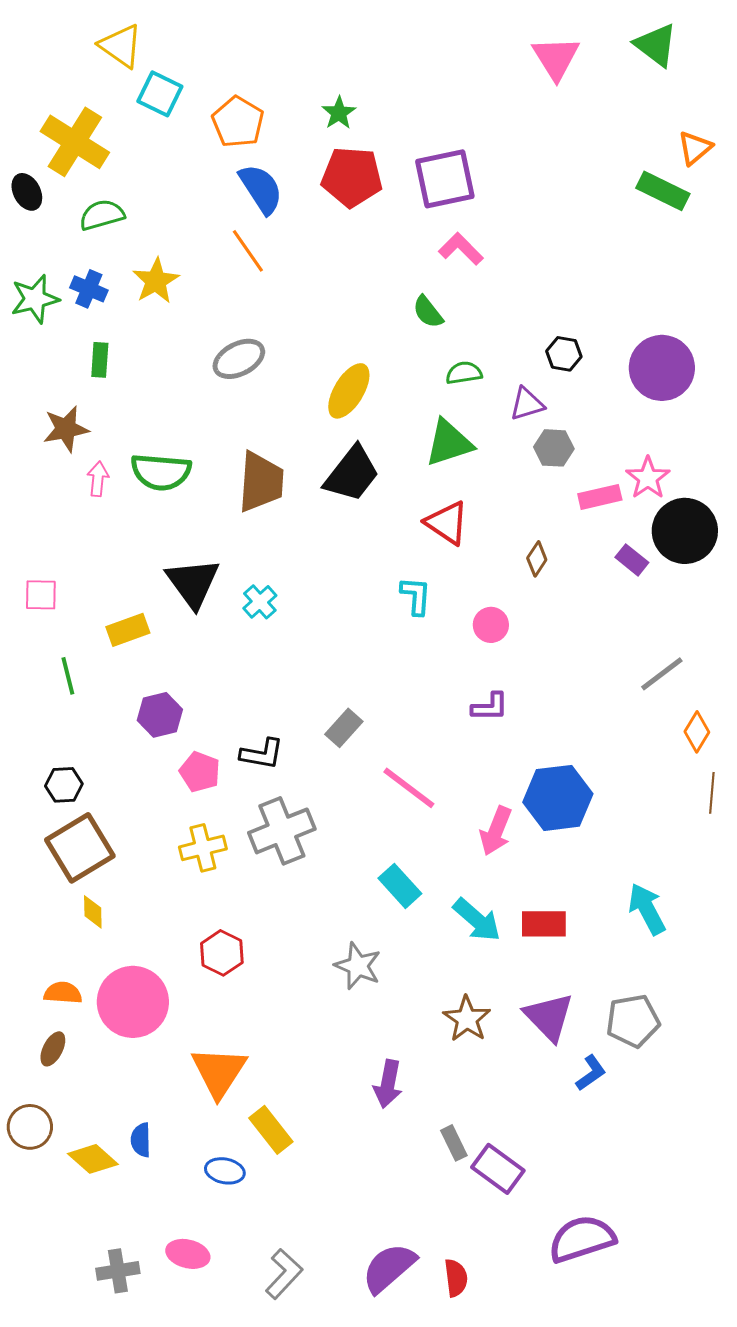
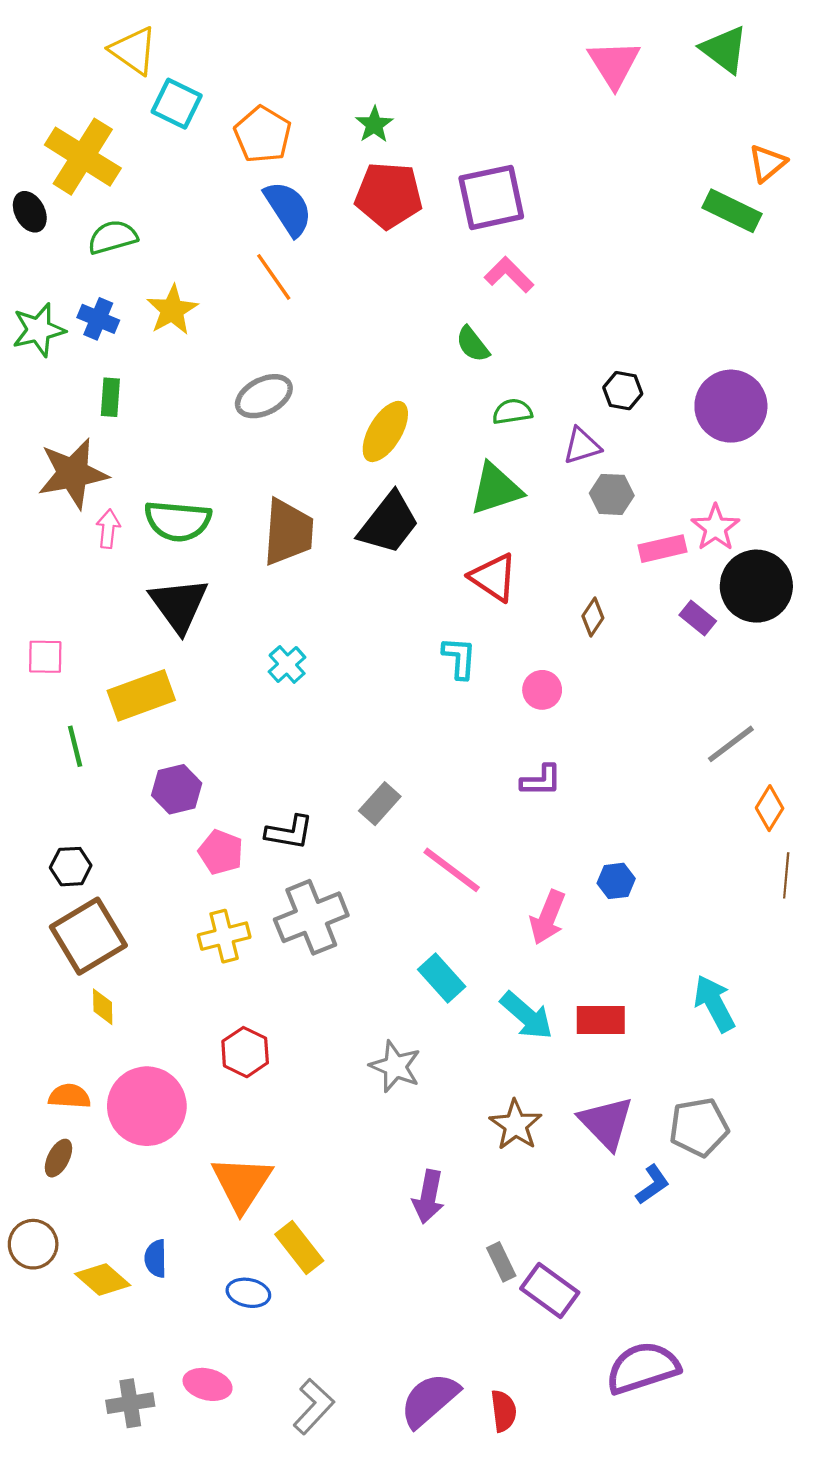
brown star: (66, 429) -> (73, 473), size x1.4
black triangle: (193, 583) -> (179, 605), moved
yellow rectangle: (128, 630) -> (141, 695), size x1.4
blue hexagon: (558, 798) -> (616, 881), size x0.5

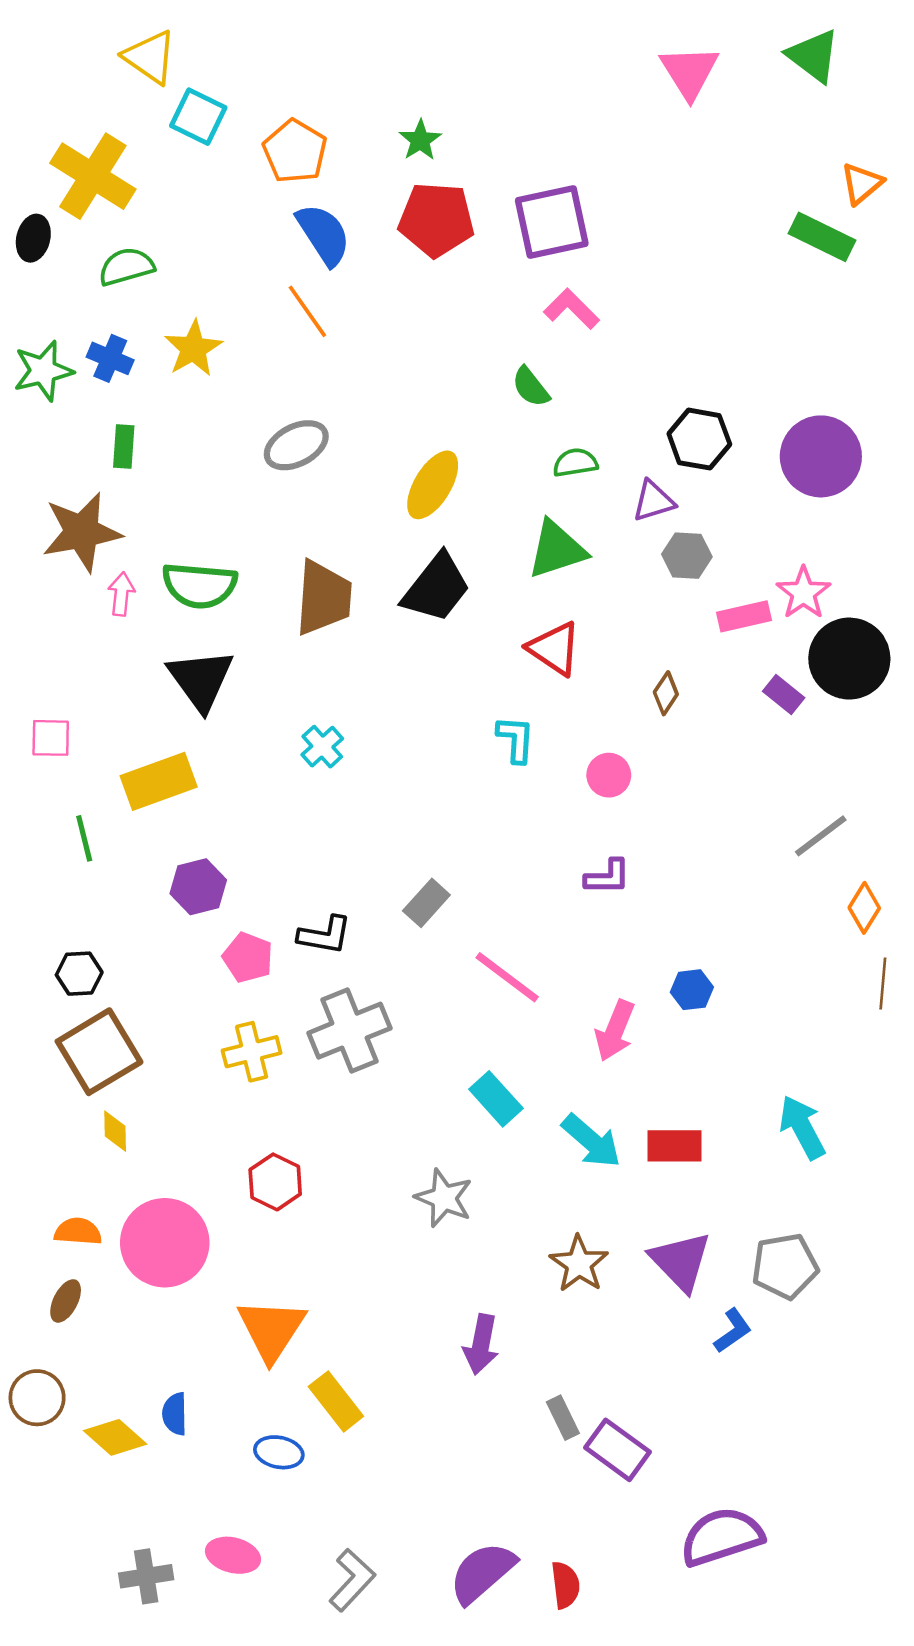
black ellipse: (30, 212) -> (33, 238), turned 42
black hexagon: (623, 391) -> (699, 439), size x1.4

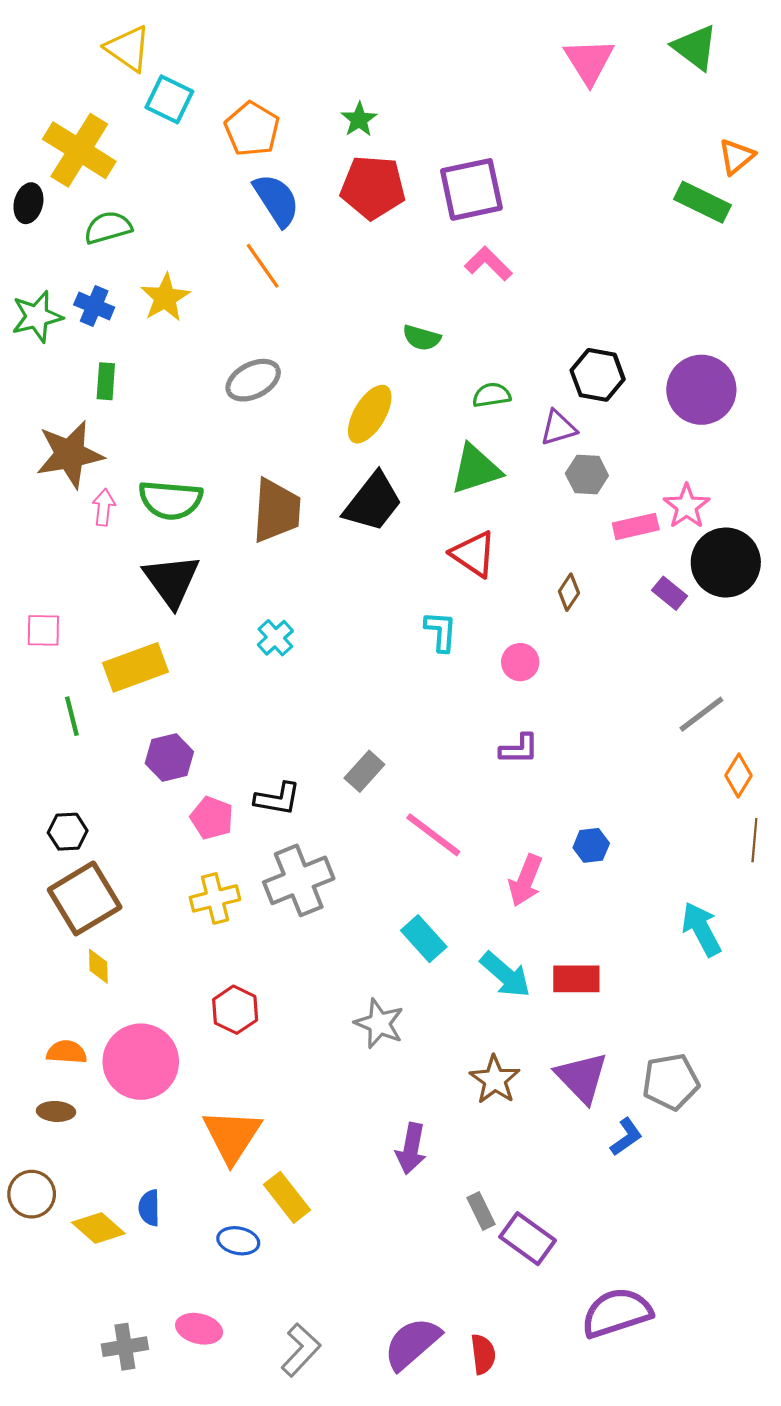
green semicircle: (531, 387) -> (422, 338), moved, turned -36
cyan arrow: (802, 1127) -> (701, 929), moved
brown ellipse: (66, 1301) -> (56, 1111), turned 66

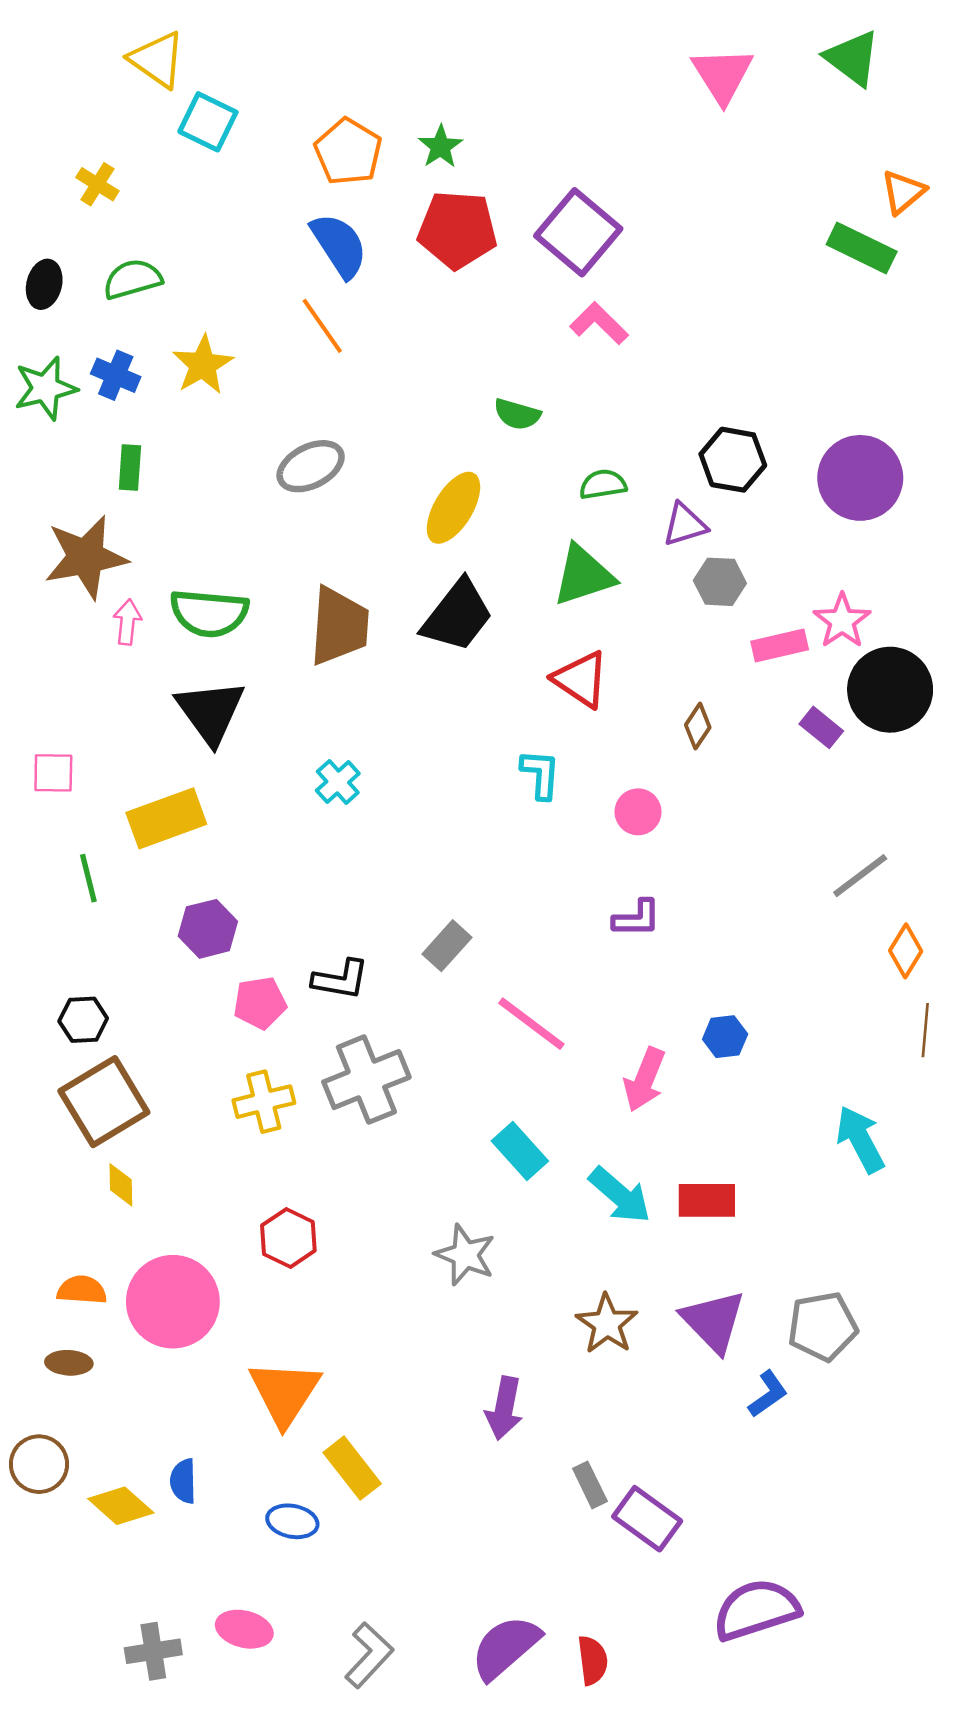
orange pentagon: (252, 129) -> (348, 152), moved
yellow cross: (79, 150) -> (97, 184), size x0.5
purple square: (471, 189) -> (578, 232), turned -38
black ellipse: (28, 203) -> (44, 284), moved
pink pentagon: (212, 818) -> (260, 1003), turned -30

